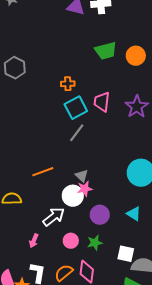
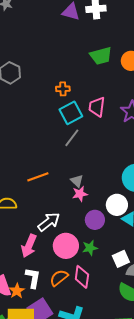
white circle: (73, 196) -> (117, 205), moved
pink arrow: (34, 241) -> (29, 246), size x1.6
pink circle: (71, 241) -> (66, 246), size x1.6
white square: (126, 254) -> (121, 259), turned -36

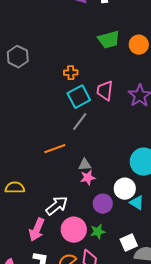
orange line: (38, 177) -> (55, 149), moved
gray triangle: (77, 181) -> (85, 165), turned -48

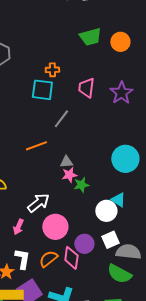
cyan square: (79, 97) -> (42, 90), moved, turned 35
white circle: (125, 189) -> (106, 211), moved
purple circle: (103, 204) -> (84, 244), moved
pink arrow: (37, 230) -> (18, 227), size x0.7
green star: (98, 232) -> (81, 185), moved

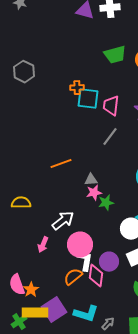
cyan square: (42, 90) -> (88, 99), moved
gray line: (61, 119) -> (110, 137), moved
white L-shape: (22, 259) -> (85, 261), moved

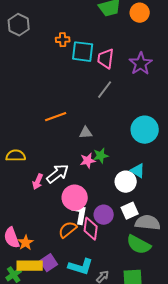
orange cross: (77, 88) -> (63, 40), moved
pink star: (94, 193) -> (88, 161), moved
pink arrow: (43, 245) -> (38, 182), moved
purple square: (54, 310) -> (49, 263), size x0.7

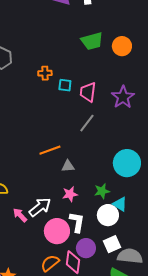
cyan square: (83, 52) -> (65, 85), size x0.6
orange line: (56, 117) -> (50, 150), moved
green star: (101, 156) -> (102, 191), moved
pink arrow: (38, 182) -> (20, 215), turned 112
white L-shape: (80, 214) -> (77, 222), moved

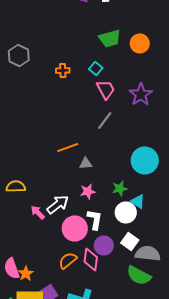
cyan square: (65, 85) -> (96, 68), moved, turned 32
pink trapezoid: (88, 92) -> (106, 89), turned 145
white square: (112, 244) -> (130, 241), turned -30

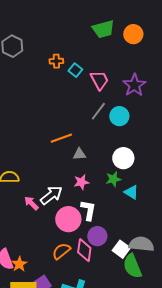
cyan square: (96, 68) -> (75, 70), moved
cyan circle: (145, 160) -> (119, 116), moved, size x0.7
white circle: (126, 212) -> (123, 158), moved
white square: (130, 241) -> (121, 249), moved
green semicircle: (139, 275) -> (132, 266), turned 40

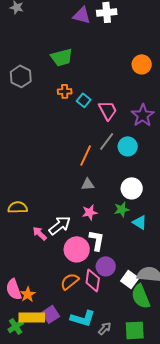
green trapezoid: (103, 29) -> (62, 57), moved
orange line: (61, 138) -> (86, 155), moved, turned -45

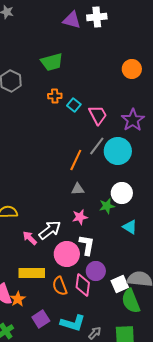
cyan circle: (128, 146) -> (118, 151), size x1.4
green star: (122, 209) -> (107, 206), moved
white square: (130, 279) -> (120, 284), turned 30
orange semicircle: (70, 281) -> (60, 286), turned -72
yellow rectangle: (32, 317) -> (32, 273), moved

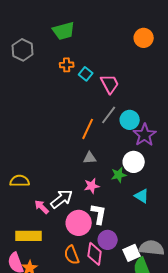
purple star: (133, 120) -> (145, 135), moved
cyan circle: (118, 151) -> (130, 120), size x0.7
yellow rectangle: (32, 273) -> (29, 236), moved

